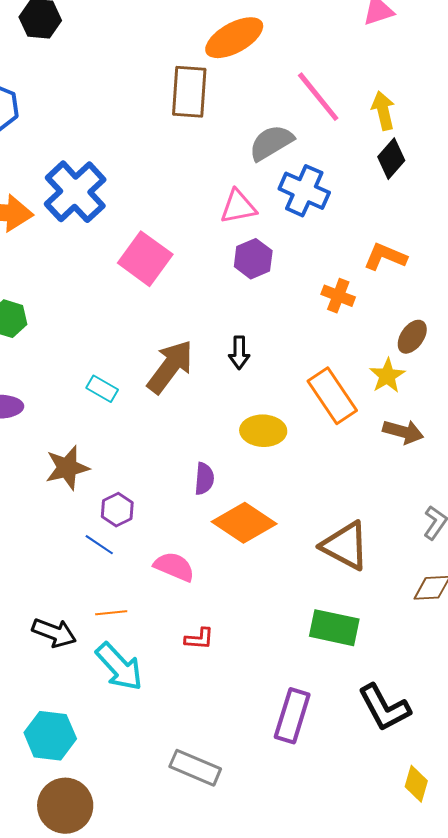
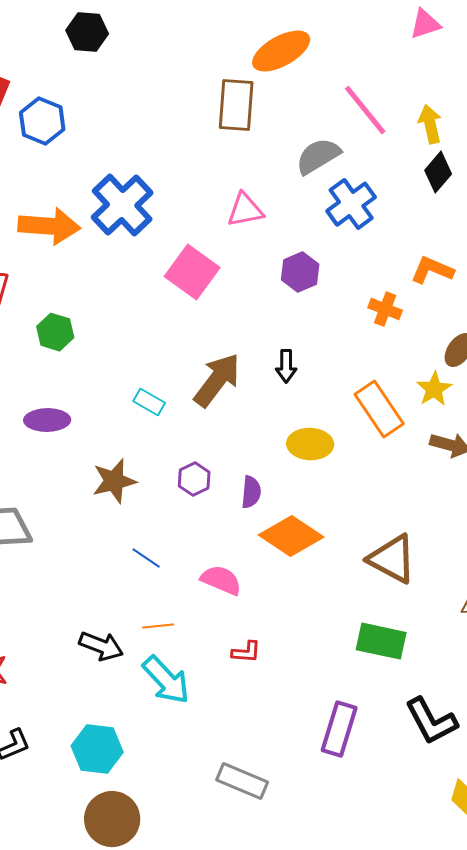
blue cross: (304, 191) -> (351, 204), turned 30
pink triangle: (238, 207) -> (245, 210), moved
purple hexagon: (117, 510) -> (194, 479), moved

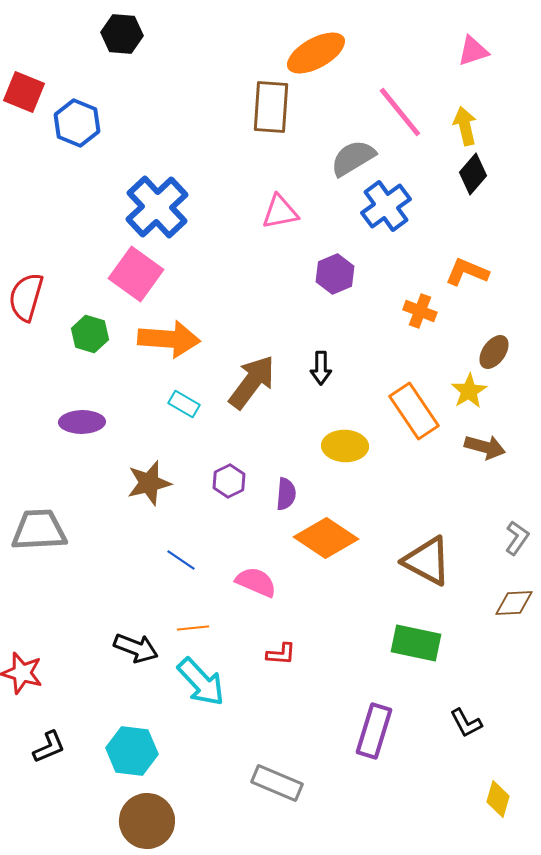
pink triangle: (425, 24) -> (473, 51), moved
orange arrow: (49, 226) -> (169, 339), moved
pink square: (192, 272) -> (136, 274), moved
black L-shape: (431, 721) -> (466, 723), size x0.6

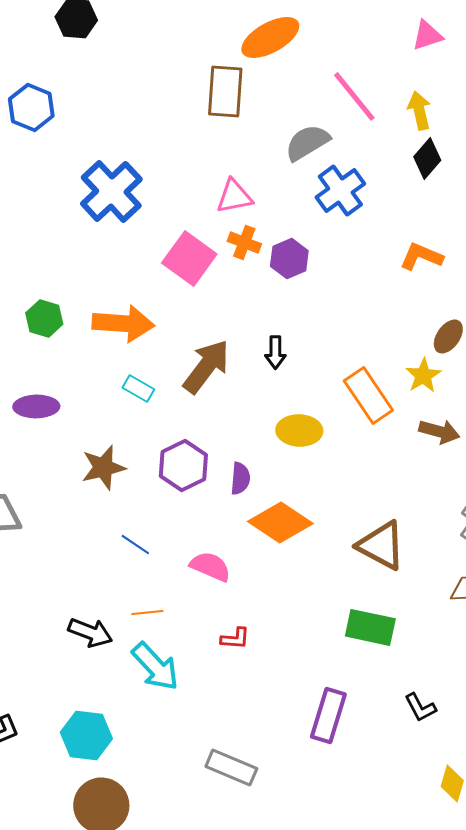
pink square: (136, 274) -> (189, 258), moved
orange cross: (420, 311) -> (244, 242), moved
purple hexagon: (229, 481) -> (183, 465), size x1.5

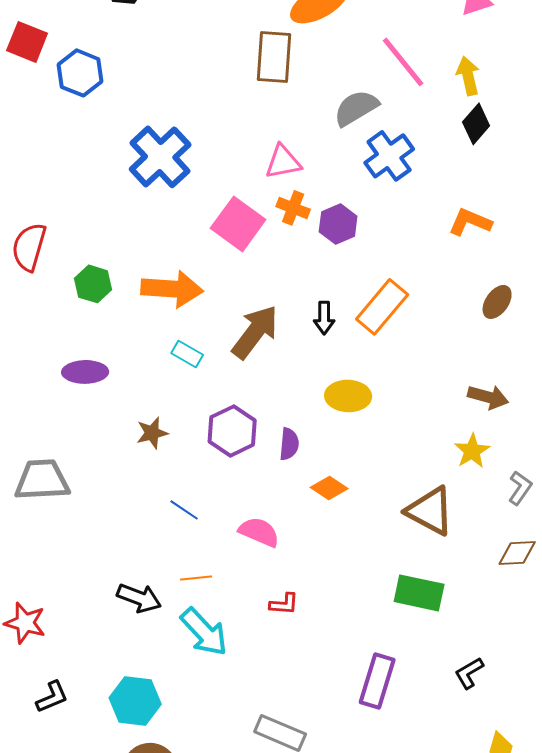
yellow star: (423, 375) -> (472, 451), moved
orange rectangle: (368, 395) -> (382, 307), moved, turned 74
brown star: (103, 467) -> (152, 433), size x0.7
orange diamond: (280, 522) -> (329, 488), size x0.6
black L-shape: (420, 707) -> (469, 673), turned 88

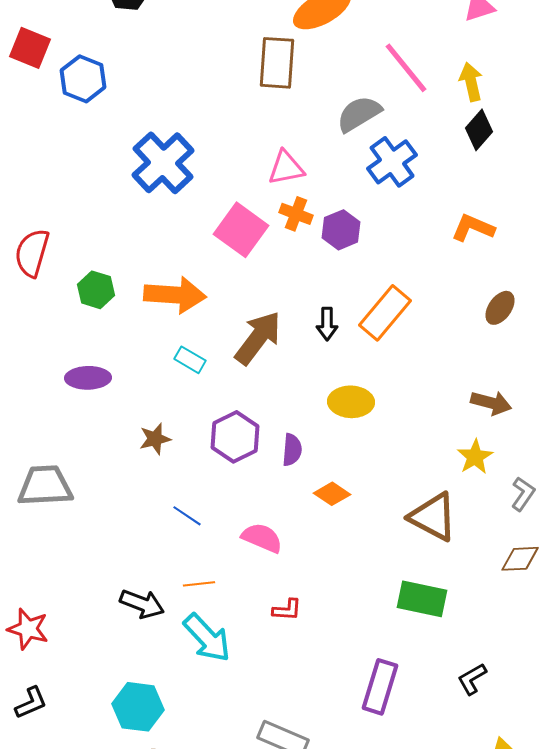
black L-shape: (52, 697) -> (31, 703), moved

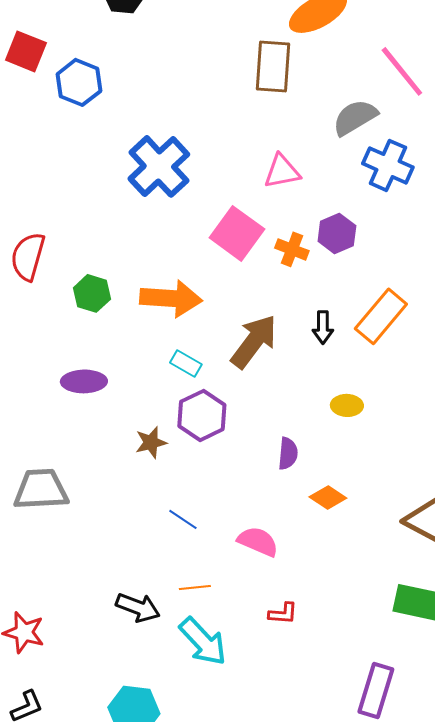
blue cross: (392, 162) -> (388, 165), turned -30
orange cross: (296, 214) -> (292, 249), moved
yellow ellipse: (351, 402) -> (347, 405), size x0.7
purple hexagon: (235, 437) -> (202, 415), moved

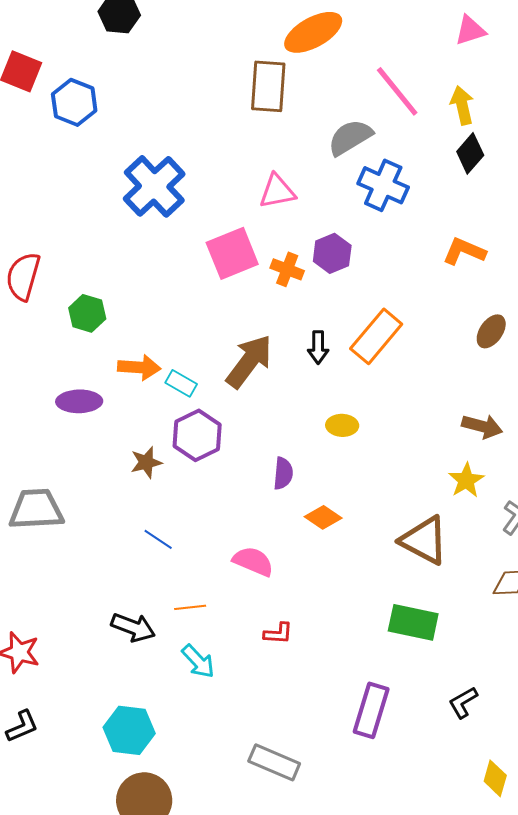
pink square: (237, 233) -> (232, 253), turned 32
orange arrow: (171, 298) -> (139, 367), moved, size x0.7
blue line: (183, 519) -> (158, 539), moved
cyan arrow: (203, 641) -> (198, 661), size x0.7

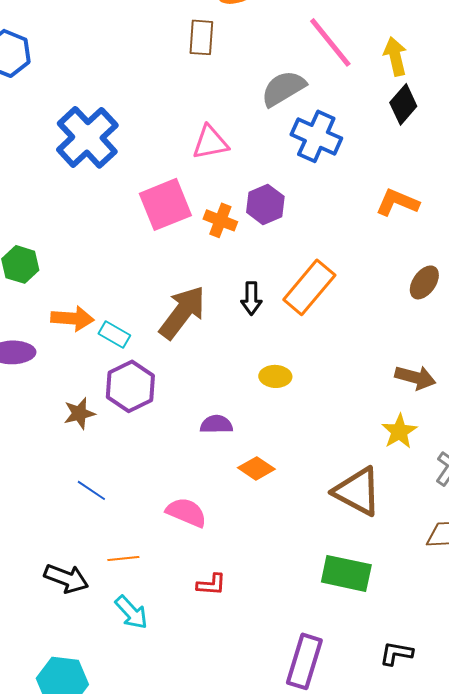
brown rectangle: (268, 86) -> (201, 37), size x0.7
purple semicircle: (283, 473) -> (216, 424), turned -96
black L-shape: (463, 702) -> (396, 653), turned 40

